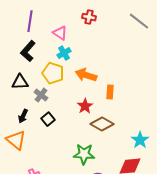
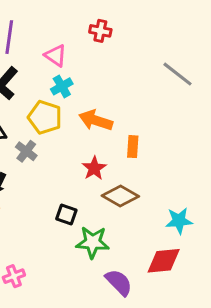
gray line: (139, 21) -> (177, 74), moved
black square: (48, 119) -> (66, 214), moved, turned -32
cyan star: (140, 140) -> (179, 221), turned 30

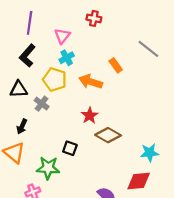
pink triangle: (56, 56) -> (62, 36), turned 35
orange rectangle: (133, 147) -> (116, 65), moved, turned -40
green star: (93, 242) -> (48, 168), moved

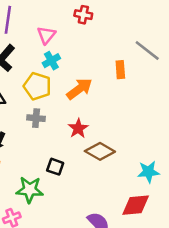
orange rectangle: (116, 65) -> (120, 70), moved, turned 32
orange arrow: (91, 82) -> (79, 89), turned 125
gray cross: (42, 104) -> (36, 118), moved, turned -32

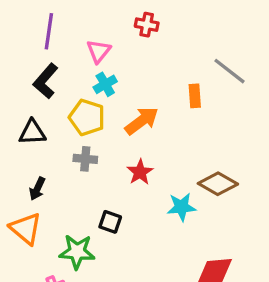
brown diamond: (100, 151) -> (218, 184), moved
cyan star: (148, 172) -> (181, 207), moved

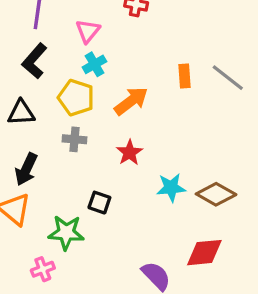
gray line: (230, 71) -> (228, 78), moved
brown diamond: (218, 184) -> (216, 194), moved
black arrow: (37, 189) -> (26, 169), size x1.4

